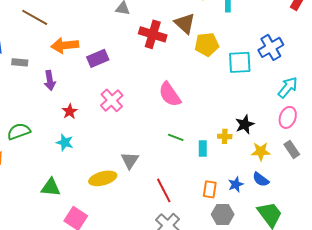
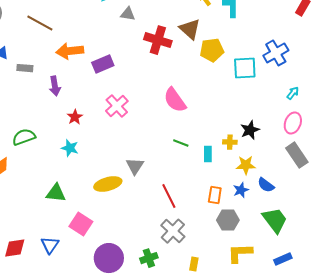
cyan arrow: (288, 87) -> (293, 93), size x0.6
gray rectangle: (292, 149) -> (297, 155), size x1.4
yellow star: (261, 151) -> (246, 165), moved

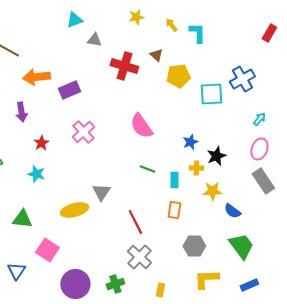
brown triangle: (190, 29) -> (156, 55), size x0.6
blue star: (241, 190) -> (190, 142), moved
orange rectangle: (215, 195) -> (174, 210), moved

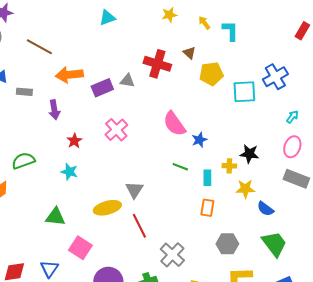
gray triangle: (94, 40) -> (127, 81), moved
blue star: (190, 142) -> (199, 140), moved
black star: (216, 156) -> (249, 154), turned 30
gray rectangle: (263, 181) -> (296, 179), turned -35
red line: (135, 222) -> (139, 226), moved

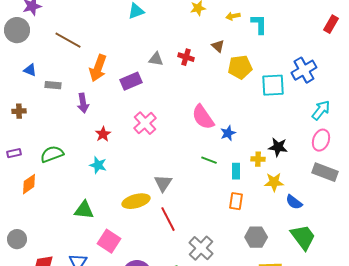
yellow arrow: (204, 23) -> (233, 16), turned -64
red cross: (157, 64) -> (186, 57), size x0.6
orange arrow: (69, 75) -> (98, 68), turned -64
gray triangle: (127, 81) -> (156, 59), moved
cyan arrow: (292, 117) -> (321, 110), size x1.5

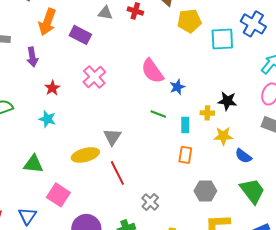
blue cross: (304, 70) -> (253, 24), turned -30
purple rectangle: (131, 81) -> (80, 35), turned 50
gray cross: (201, 248) -> (150, 202), size x0.7

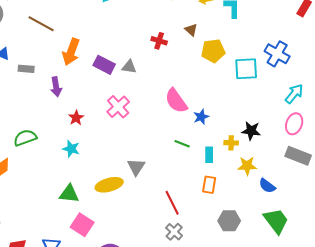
gray triangle: (105, 13) -> (129, 67), moved
green triangle: (33, 164) -> (69, 194), moved
red line: (117, 173) -> (172, 203), moved

